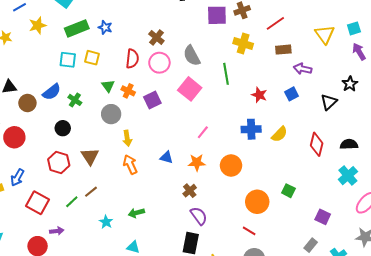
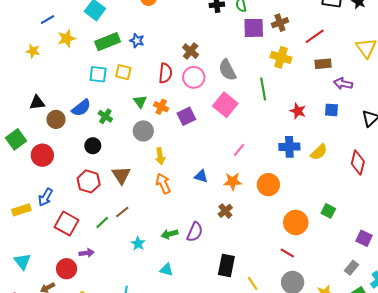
blue square: (291, 94) -> (331, 110), turned 32
purple semicircle: (199, 216) -> (195, 232), moved, turned 60

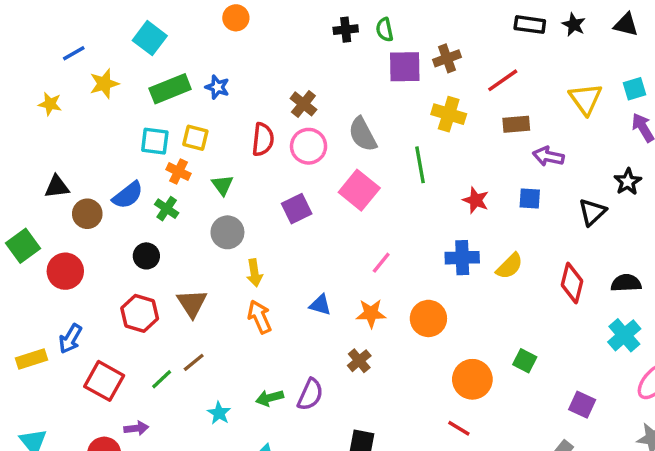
orange cross: (161, 107) -> (178, 172), moved

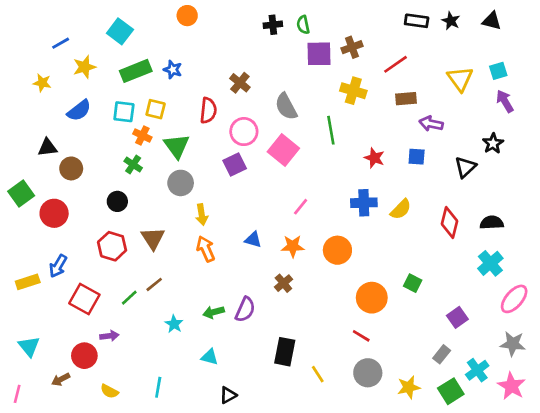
pink circle: (309, 146) -> (244, 132), moved
green triangle: (222, 185) -> (177, 146), size x1.5
blue semicircle: (128, 195) -> (79, 110), moved
purple square: (582, 405) -> (457, 317), turned 30

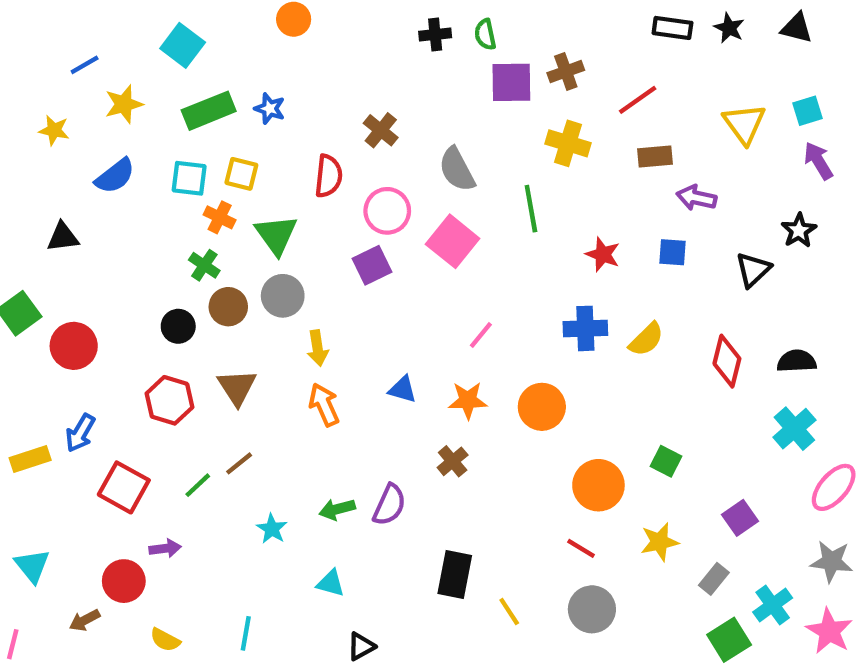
brown circle: (71, 168) -> (228, 307), moved
yellow star: (409, 387) -> (659, 542), moved

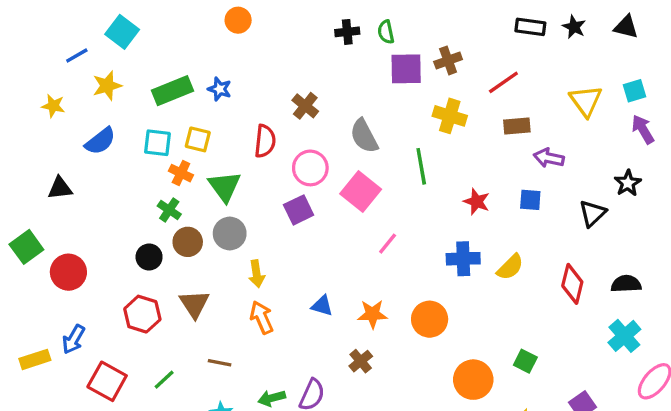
cyan square: (183, 45) -> (122, 32), moved
pink line: (481, 335) -> (388, 244), moved
brown line: (239, 463) -> (220, 363), moved, turned 50

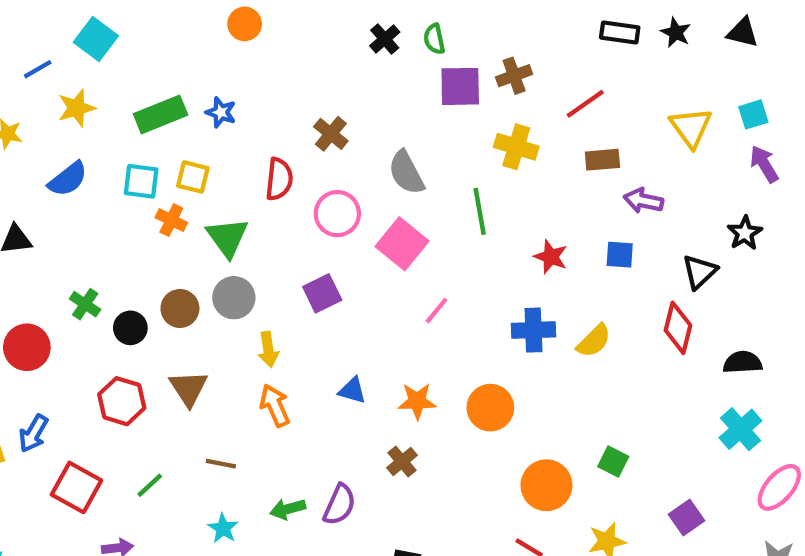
black cross: (347, 32) -> (385, 39), turned -35
green cross: (169, 210) -> (85, 304), moved
purple square: (299, 210) -> (322, 293), moved
red diamond: (572, 284) -> (678, 328), moved

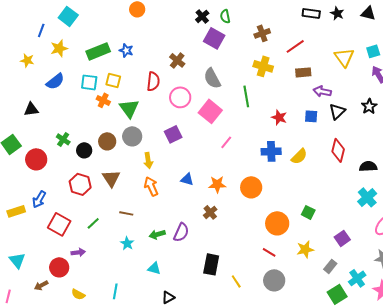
blue line: (38, 69) -> (41, 30), turned -40
purple square: (460, 86) -> (214, 38), moved, turned 30
black triangle: (699, 272) -> (337, 111), moved

